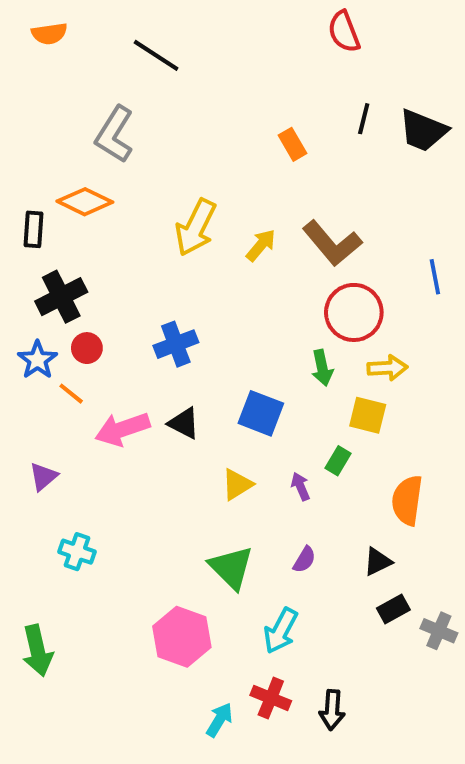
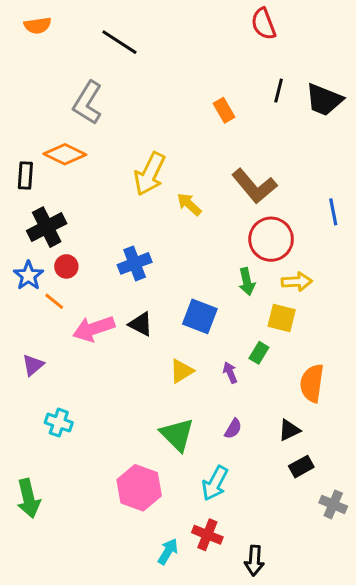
yellow arrow: (261, 245) -> (189, 204), moved, turned -88
gray cross: (439, 631) -> (333, 504), moved
black arrow: (332, 710) -> (254, 561), moved

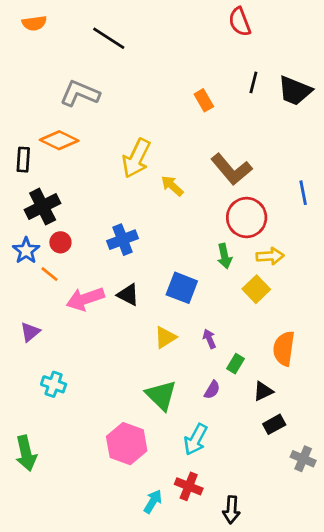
gray L-shape: (88, 103) -> (80, 93), turned 81
yellow square: (282, 318) -> (256, 289), turned 32
green rectangle: (259, 353) -> (236, 364), moved

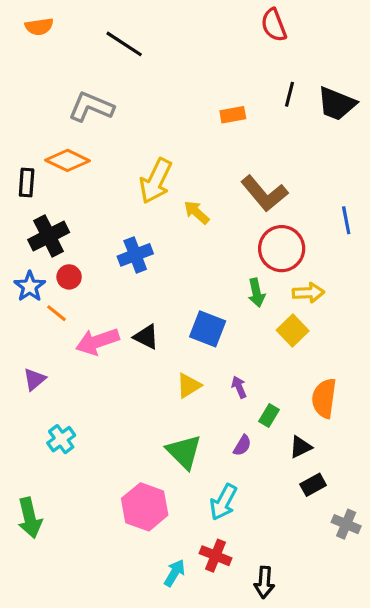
orange rectangle: (204, 100) -> (233, 115), turned -70
blue cross: (123, 240) -> (135, 255), moved
cyan cross: (54, 384) -> (61, 439), turned 35

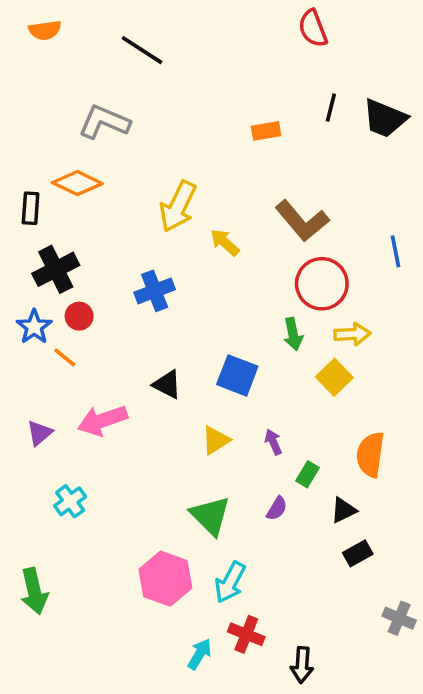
pink arrow: (97, 342) -> (102, 420), moved
cyan arrow: (223, 502) -> (230, 582), moved
gray cross: (346, 524) -> (399, 618), moved

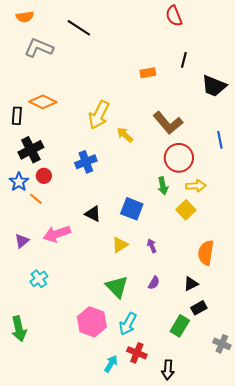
black trapezoid: (385, 118) -> (214, 86), moved
gray L-shape: (104, 122) -> (39, 48), moved
green rectangle: (307, 474) -> (180, 326), moved, size x1.5

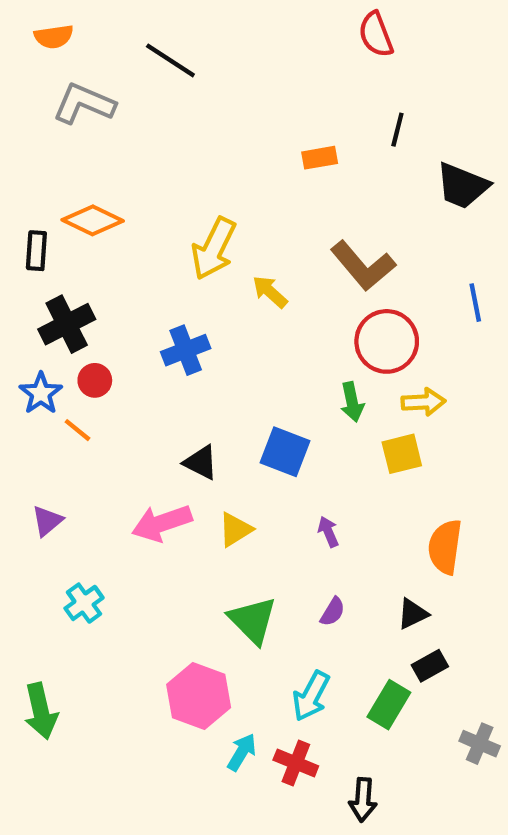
yellow square: (186, 210) -> (402, 454), turned 30
pink arrow: (57, 234) -> (162, 523), moved
yellow triangle: (120, 245) -> (235, 530), moved
cyan arrow: (128, 324) -> (311, 696), moved
cyan arrow: (111, 364) -> (242, 752), moved

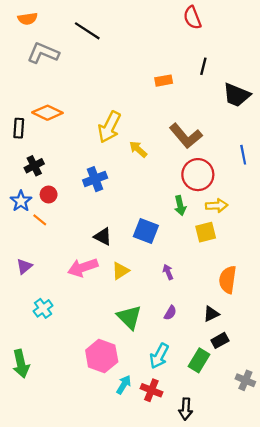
black cross: (67, 324) -> (34, 166), size x0.7

